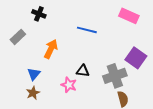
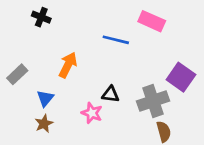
black cross: (39, 14) -> (41, 17), moved
pink rectangle: (129, 16) -> (152, 21), moved
gray rectangle: (18, 37) -> (17, 74), moved

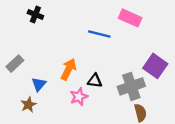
orange arrow: (68, 65) -> (68, 69), moved
pink star: (92, 113) -> (79, 97), turned 30
brown star: (44, 124) -> (29, 105), moved

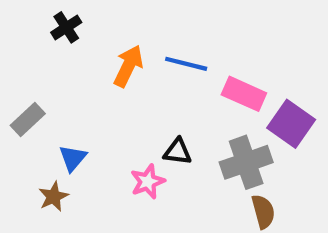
black cross: (35, 15) -> (66, 27), turned 35
pink rectangle: (130, 18) -> (244, 94), moved
orange arrow: (68, 69) -> (128, 66), moved

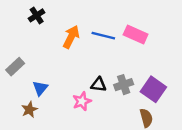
pink rectangle: (244, 94) -> (136, 34), moved
purple square: (291, 124) -> (153, 89), moved
gray cross: (246, 162) -> (124, 85), moved, size x0.7

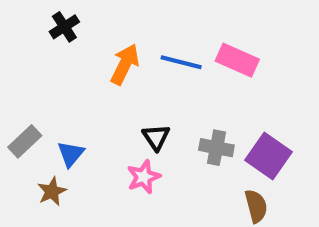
gray rectangle: (15, 67) -> (25, 141), moved
black triangle: (99, 85) -> (156, 137), moved, turned 49
gray cross: (124, 85) -> (216, 148), turned 30

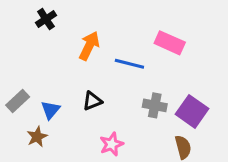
blue line: (181, 62) -> (129, 64), moved
black triangle: (156, 137) -> (92, 101), moved, turned 42
pink star: (144, 177) -> (112, 144), moved

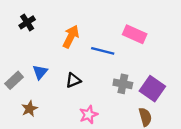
black cross: (46, 19) -> (27, 22), moved
blue triangle: (50, 110) -> (40, 72), moved

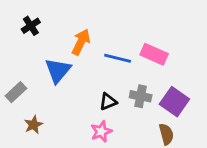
pink rectangle: (135, 34) -> (154, 54), moved
blue triangle: (40, 72) -> (58, 70), moved, size x1.5
black triangle: (73, 80) -> (108, 102), moved

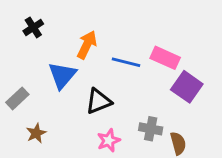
gray cross: (141, 96) -> (151, 129), moved
black triangle: (108, 102) -> (98, 101), moved, size x1.4
purple square: (174, 102) -> (187, 87), moved

